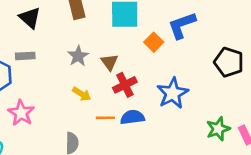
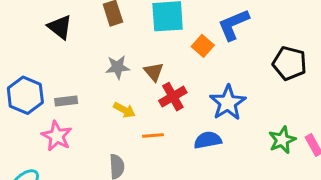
gray rectangle: (25, 56) -> (66, 101), moved
gray star: (78, 56) -> (118, 67), turned 30
blue semicircle: (132, 117) -> (208, 140), moved

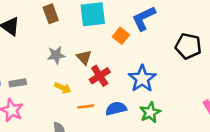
blue semicircle: (208, 140) -> (116, 109), moved
green star: (282, 140) -> (150, 112), moved

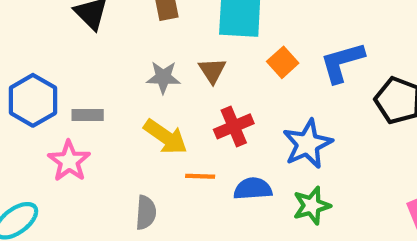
blue L-shape: (144, 18) -> (342, 62), moved
brown triangle: (84, 57) -> (212, 71), moved
yellow arrow: (63, 88) -> (165, 137), size x1.5

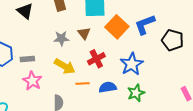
orange square: (283, 62) -> (117, 27), size x1.6
pink star: (69, 161) -> (32, 81), moved

